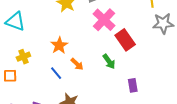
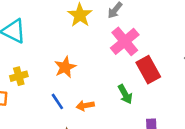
orange arrow: (77, 64) -> (85, 106), moved, turned 120

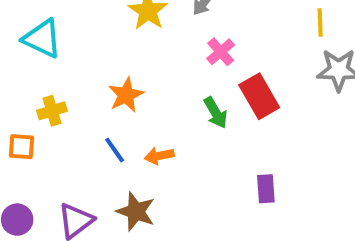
pink cross: (125, 41) -> (221, 52), size x0.6
green arrow: (125, 94) -> (216, 113), moved

